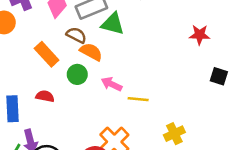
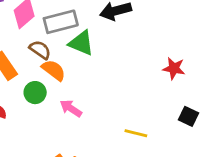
yellow line: (138, 99) -> (136, 133), moved

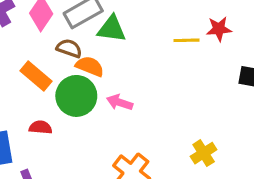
green circle: (35, 93) -> (76, 96), size x1.6
yellow line: (136, 133) -> (187, 40), moved

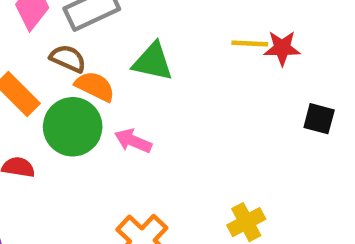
green triangle: (112, 29) -> (153, 62), moved
yellow line: (187, 40) -> (250, 43), moved

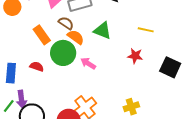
red star: (282, 48) -> (135, 56), moved
black square: (319, 119) -> (170, 67), size x1.5

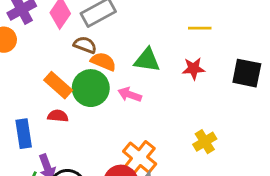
green triangle: (102, 31) -> (147, 60), moved
orange rectangle: (42, 35) -> (58, 85), moved

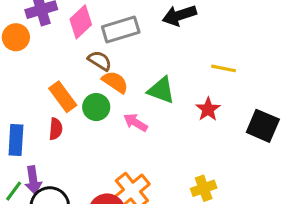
red star: (194, 68) -> (208, 109), turned 30
green circle: (91, 88) -> (96, 107), size x0.7
red semicircle: (58, 116) -> (56, 129), turned 78

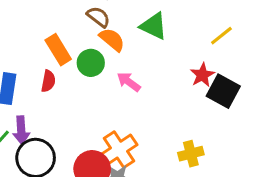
yellow line: (224, 68) -> (221, 36), turned -55
green triangle: (161, 90) -> (154, 26), moved
black square: (263, 126) -> (223, 91), moved

